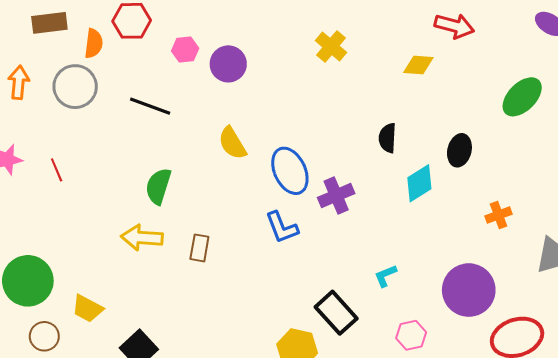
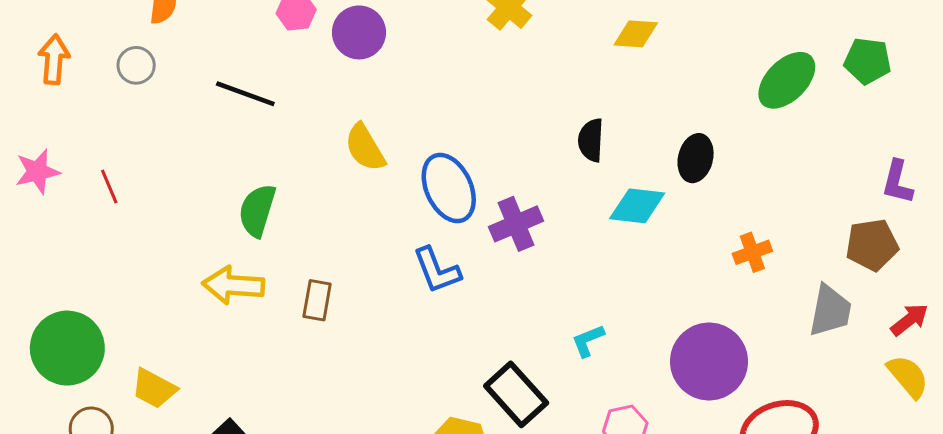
gray circle: (75, 87) -> (136, 65), size x0.6
cyan diamond: (419, 183) -> (637, 206), turned 39

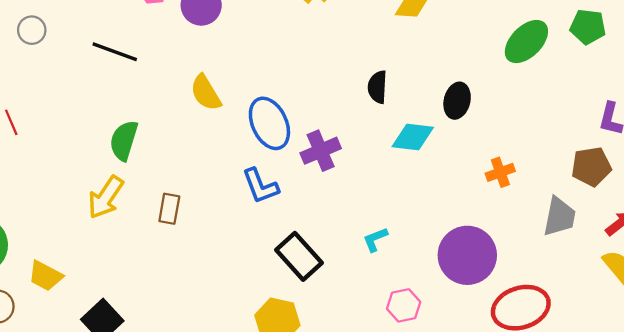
yellow arrow: (233, 285) -> (106, 197), turned -60
black rectangle: (516, 394) -> (299, 256), moved

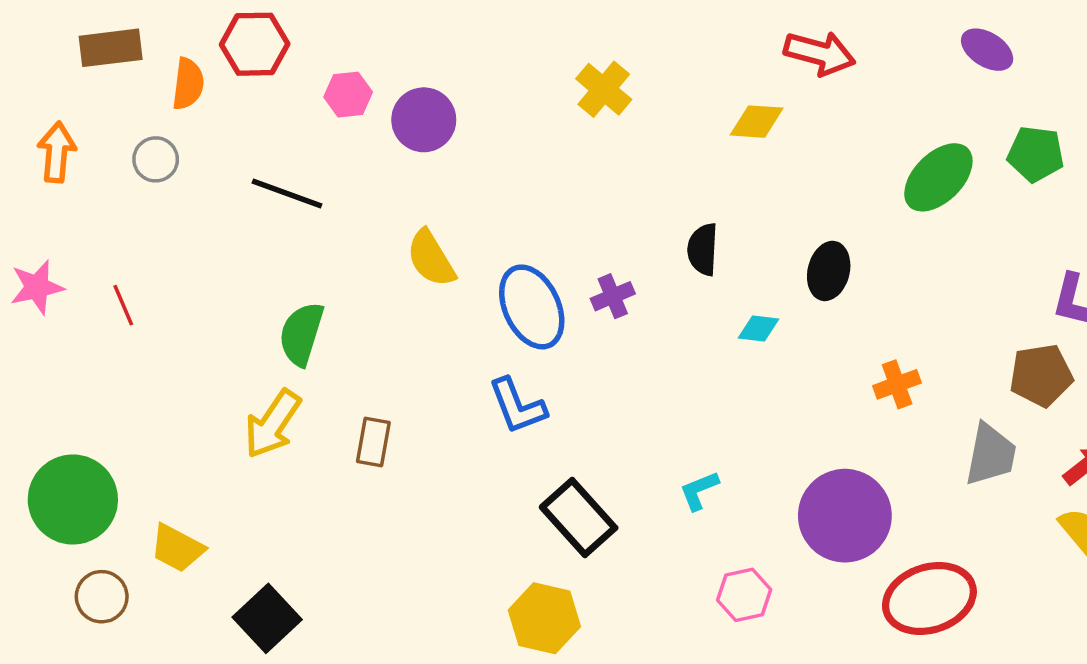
cyan diamond: (413, 137) -> (758, 329), size x0.6
purple cross: (321, 151) -> (613, 296), moved, size x0.7

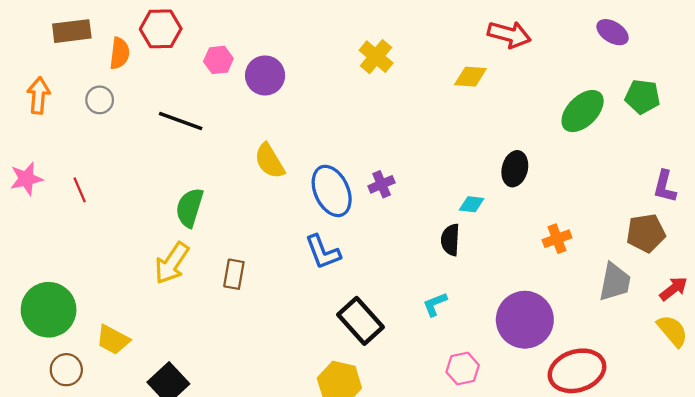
black semicircle: (703, 249) -> (450, 240), moved

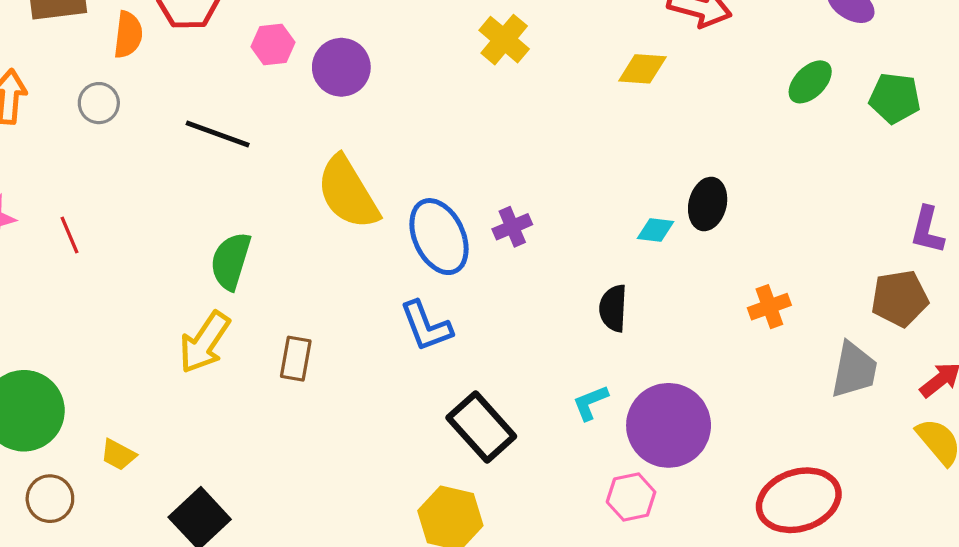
green ellipse: (583, 111) -> (810, 82), moved, size x0.7
yellow semicircle: (269, 161) -> (348, 193), size x1.4
cyan diamond: (472, 204) -> (655, 230), moved
purple circle: (525, 320) -> (669, 425), moved
yellow trapezoid: (113, 340) -> (118, 455), size x0.7

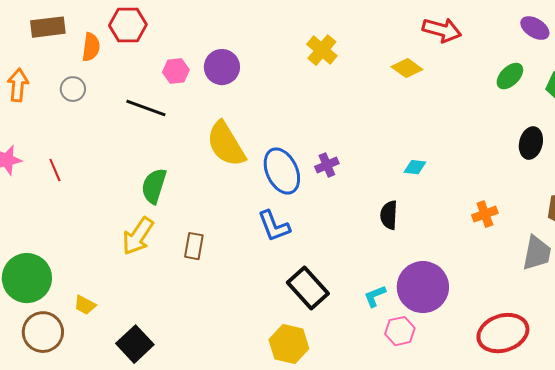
pink hexagon: (273, 44) -> (176, 71), moved
yellow diamond: (642, 69) -> (407, 68), turned 32
black ellipse: (708, 204) -> (531, 143), moved
cyan L-shape: (590, 403) -> (375, 296), moved
brown circle: (50, 499) -> (43, 332), size x1.4

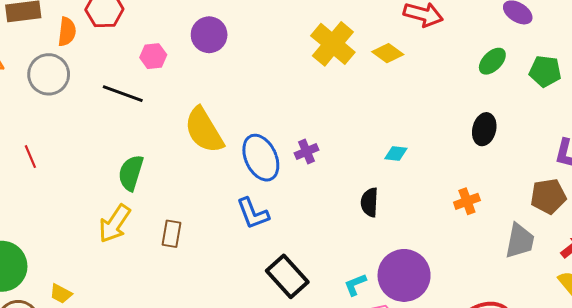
yellow cross: (322, 50) -> (333, 44), moved, size x1.4
purple circle: (222, 67) -> (209, 35), moved
gray circle: (73, 89) -> (49, 74), size x1.6
black ellipse: (531, 143) -> (484, 129), moved

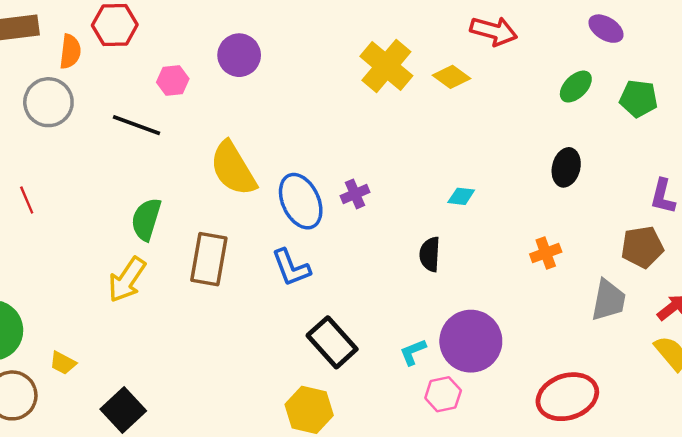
brown rectangle: (171, 234) -> (209, 259), moved, size x1.6

